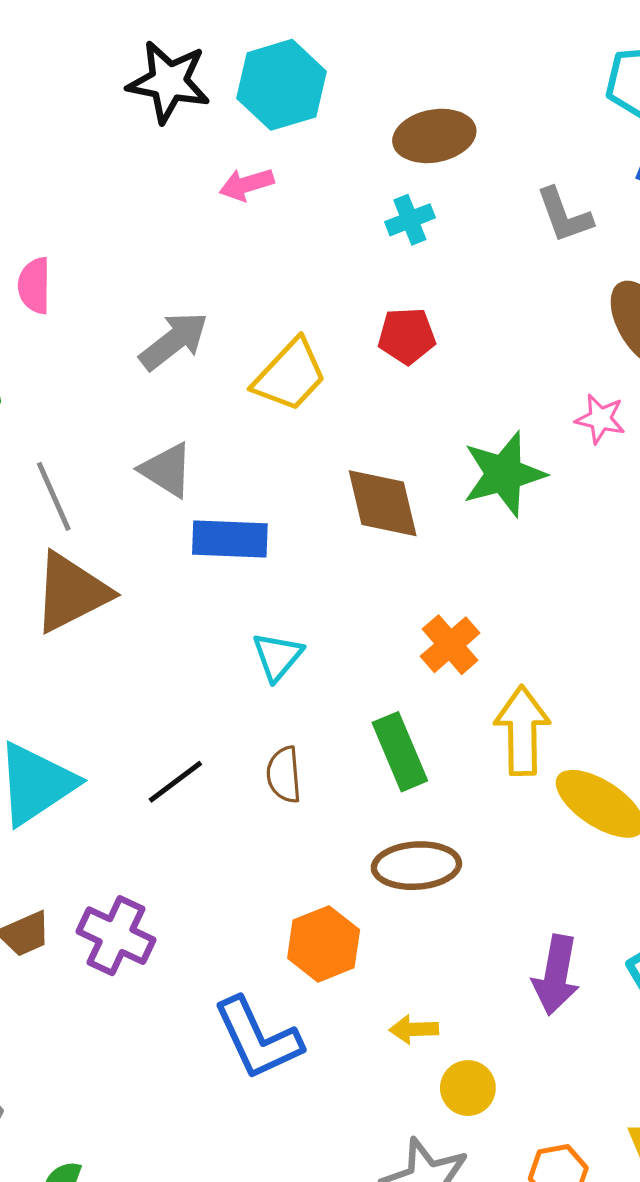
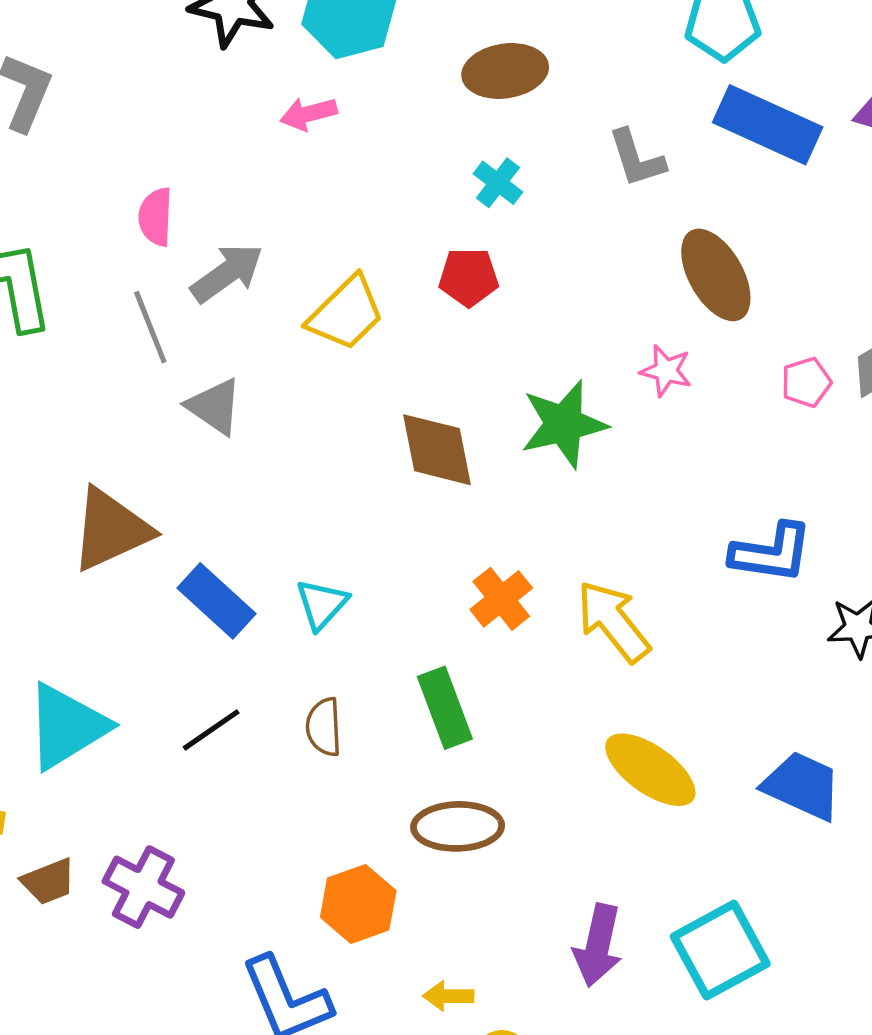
cyan cross: (410, 220) -> (498, 183), moved, turned -33
pink semicircle: (34, 286) -> (156, 217), moved
gray line: (54, 496) -> (150, 327), moved
blue rectangle: (230, 539) -> (216, 601), moved, turned 38
yellow arrow: (522, 731) -> (613, 621), moved, turned -40

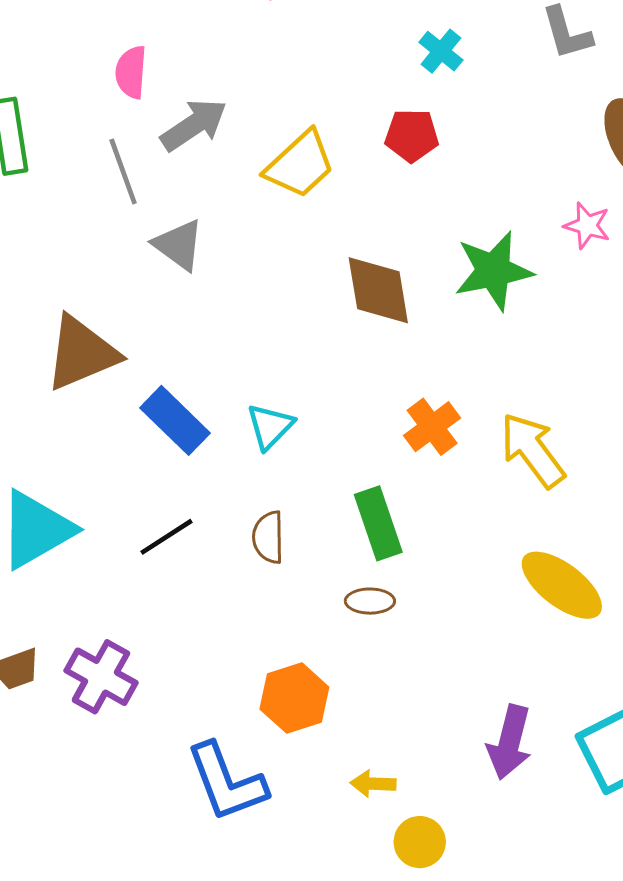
brown ellipse: (458, 826) -> (370, 601), moved, size x0.6

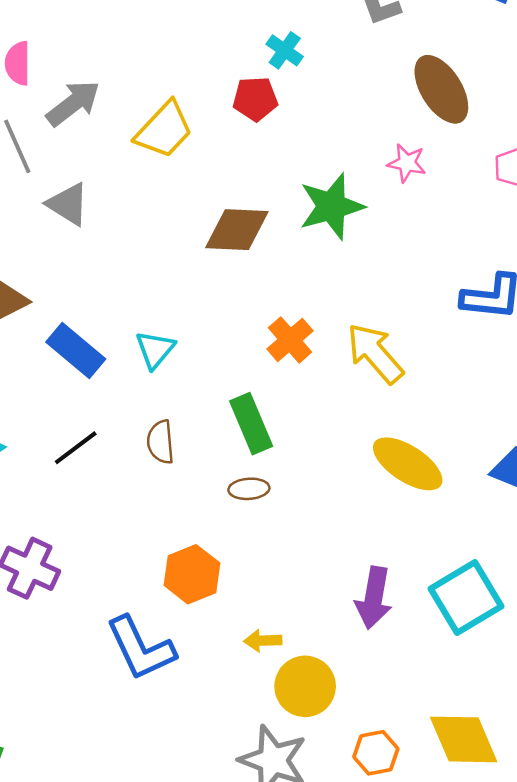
cyan cross: (441, 51) -> (285, 50), moved
brown diamond: (378, 290) -> (237, 230), turned -74
yellow circle: (420, 842) -> (305, 686), size x1.4

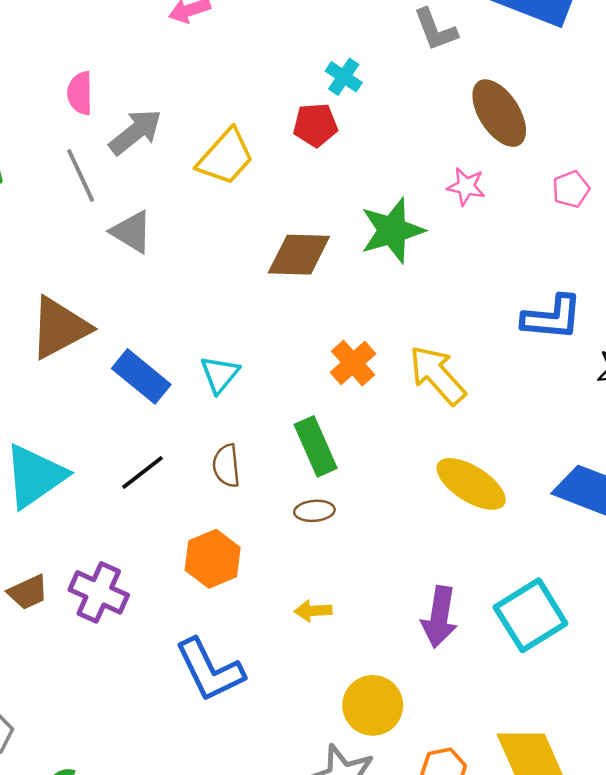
orange hexagon: (192, 574) -> (213, 559), moved
yellow arrow: (263, 641) -> (313, 611), moved

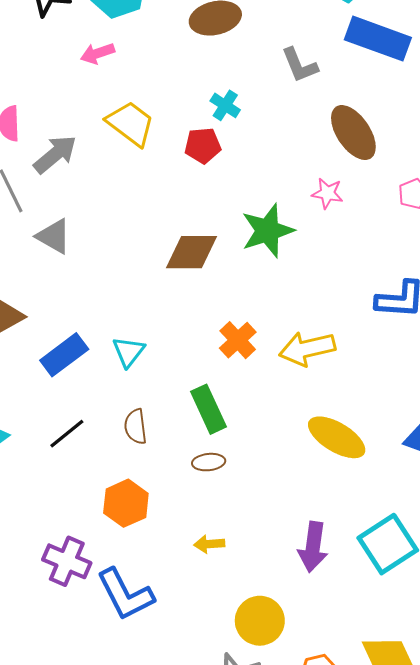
yellow trapezoid: (226, 157) -> (130, 123), moved, turned -94
yellow arrow: (437, 375) -> (307, 349), turned -60
blue rectangle: (141, 376) -> (64, 355), turned -75
purple cross: (99, 592) -> (67, 561), moved

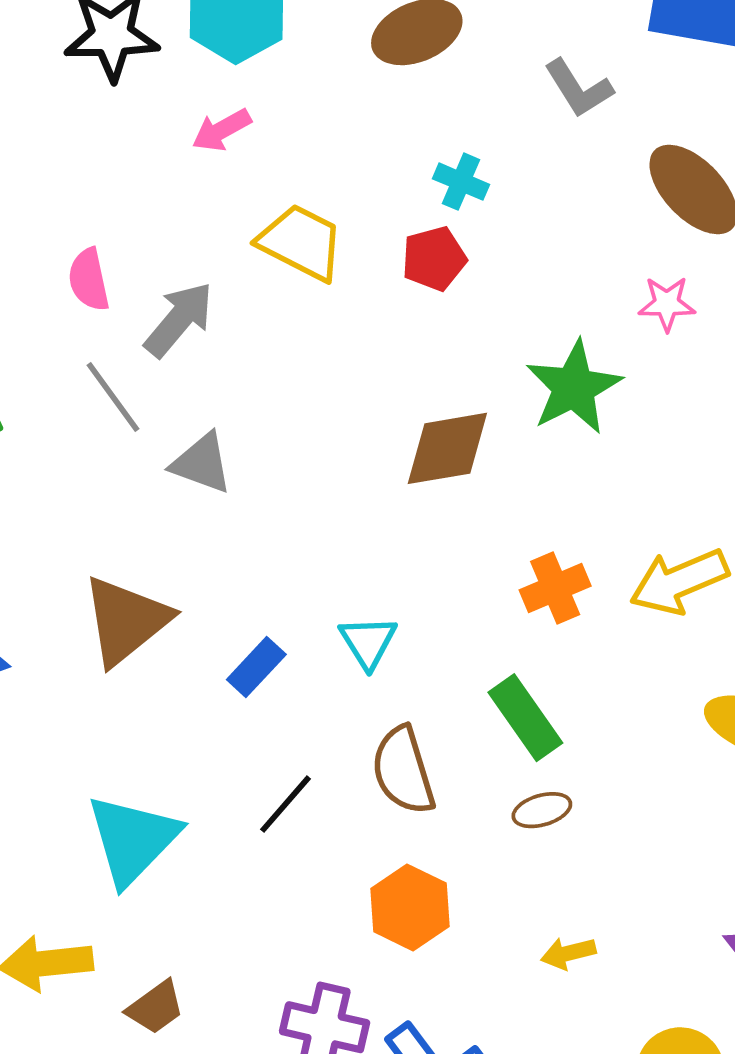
orange cross: (238, 340) -> (555, 588), turned 30
blue rectangle: (64, 355) -> (256, 667), size x0.7
brown semicircle: (136, 427) -> (403, 771), size x1.4

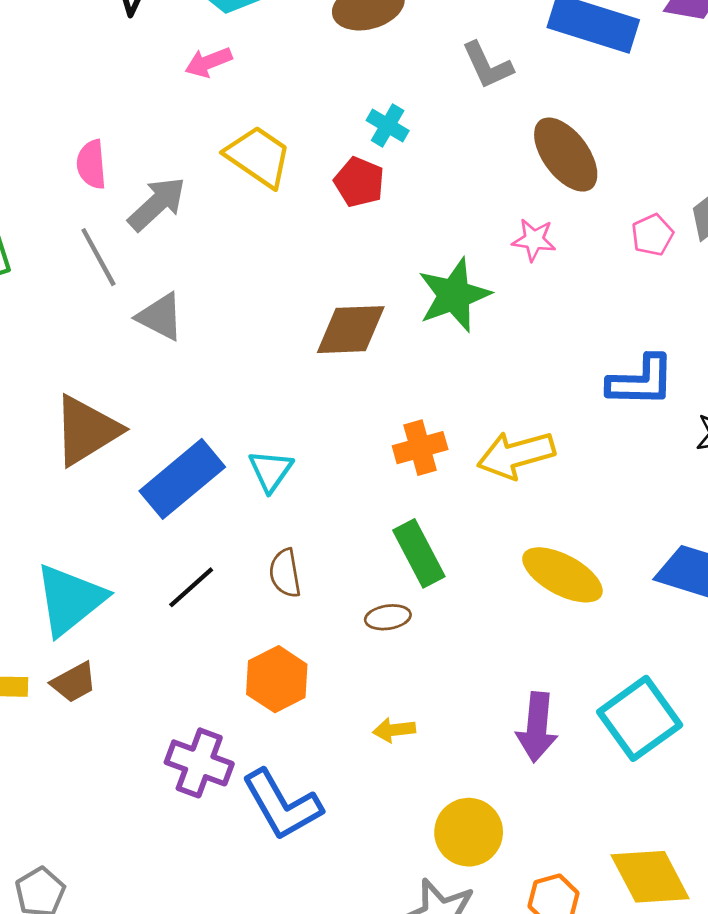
red pentagon: (434, 259) -> (359, 182), turned 30
blue rectangle: (256, 667) -> (182, 479), size x1.8
green rectangle: (525, 718) -> (419, 553), moved
brown semicircle: (403, 771) -> (285, 573), size x0.7
brown trapezoid: (156, 1007) -> (74, 682), moved

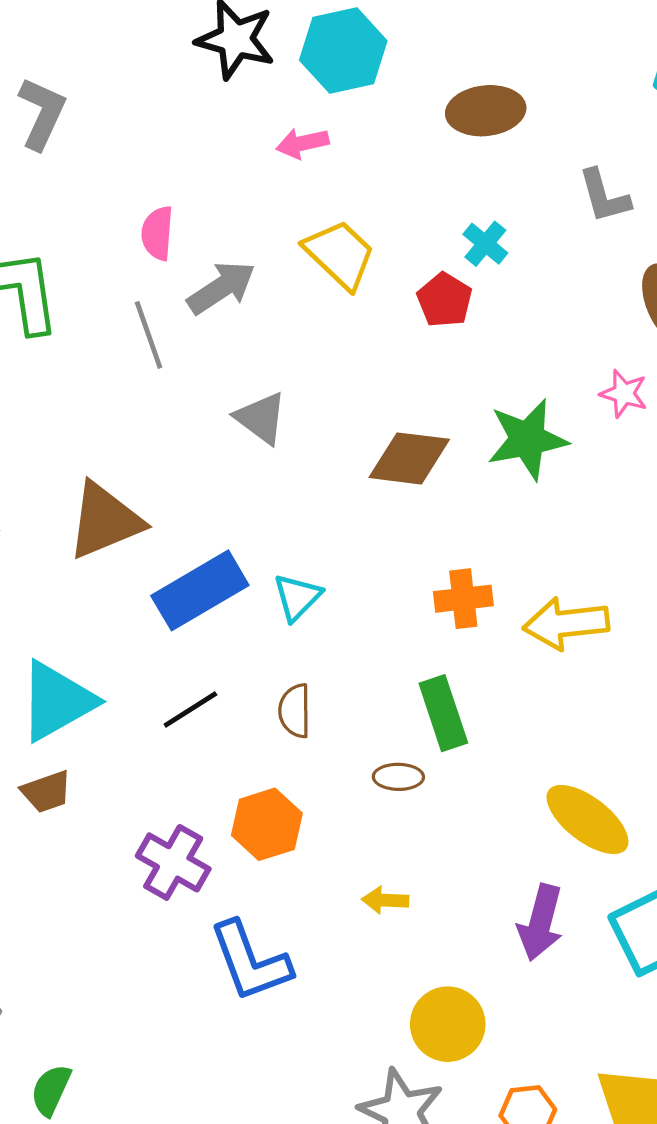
gray triangle: (160, 317) -> (261, 418), moved
yellow ellipse: (562, 575) -> (587, 820), moved
purple cross: (199, 763) -> (173, 862), moved

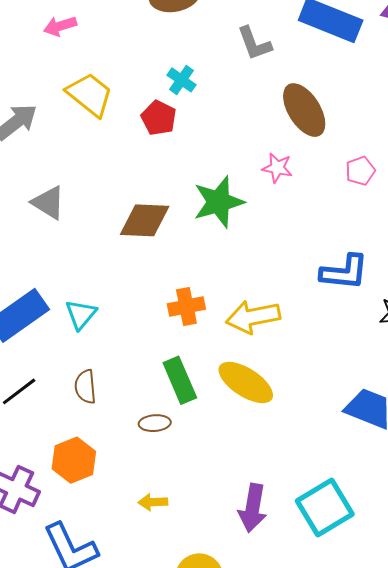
yellow ellipse: (587, 820) -> (246, 382), moved

